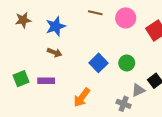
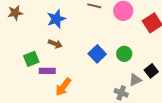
brown star: (23, 20) -> (15, 13), moved
green square: (21, 79) -> (31, 59), moved
orange arrow: (82, 98) -> (63, 87), moved

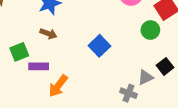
green circle: (124, 54) -> (150, 30), moved

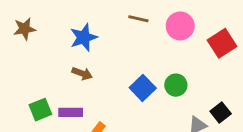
green circle: (150, 30) -> (176, 85), moved
green square: (19, 52) -> (40, 110), moved

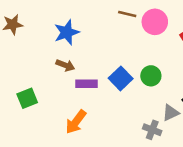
brown line: (138, 19) -> (127, 14), moved
purple rectangle: (71, 112) -> (86, 84), moved

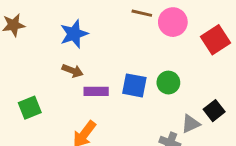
blue square: (121, 78) -> (134, 85), turned -35

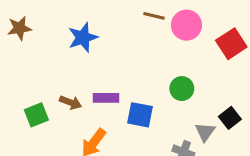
brown arrow: (73, 71) -> (70, 102), moved
blue square: (134, 85) -> (140, 115), moved
gray triangle: (191, 124) -> (205, 132), turned -30

